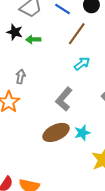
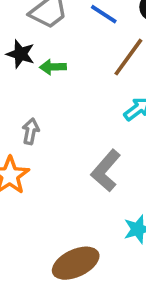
brown ellipse: (56, 132) -> (76, 263), moved

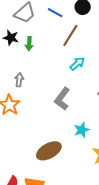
green arrow: (53, 67) -> (29, 44), turned -80

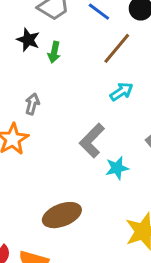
cyan star: (82, 130) -> (117, 168), moved

